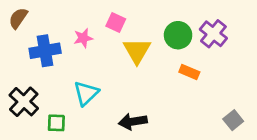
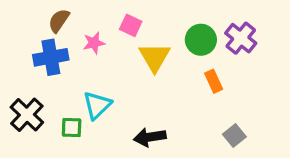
brown semicircle: (18, 18) -> (59, 21), moved
orange rectangle: (189, 72) -> (214, 81), turned 42
gray square: (233, 120) -> (234, 135), moved
green square: (56, 123) -> (72, 128), moved

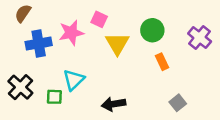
brown semicircle: (59, 21) -> (23, 13), moved
purple cross: (241, 38) -> (200, 37), moved
pink star: (94, 43) -> (71, 33), size x1.5

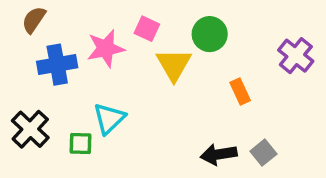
green circle: (152, 30) -> (210, 34), moved
black arrow: (114, 104) -> (219, 154), moved

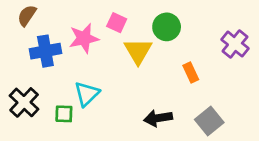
gray square: (263, 153) -> (209, 121), size x1.4
black arrow: (219, 154) -> (158, 118), moved

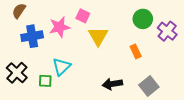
green circle: (167, 27) -> (143, 19), moved

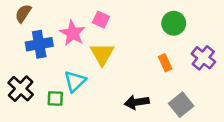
pink star: (59, 27) -> (73, 33), turned -30
purple cross: (167, 31) -> (203, 58), moved
yellow triangle: (98, 36) -> (102, 54), moved

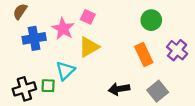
yellow triangle: (102, 54) -> (89, 47), turned 30
orange rectangle: (165, 63) -> (144, 55), size x1.5
black cross: (21, 89) -> (24, 89), moved, turned 30

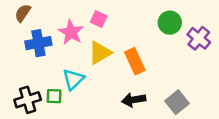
purple cross: (177, 50) -> (199, 38), moved
orange rectangle: (144, 55) -> (135, 61), moved

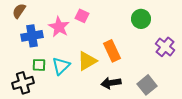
purple cross: (199, 38) -> (165, 47), moved
yellow triangle: (100, 53) -> (87, 61), moved
green square: (54, 96) -> (39, 65), moved

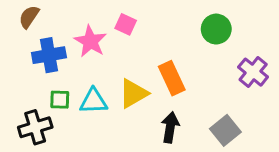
cyan triangle: (61, 66) -> (93, 101), turned 42
black arrow: (111, 83) -> (170, 127), turned 108

